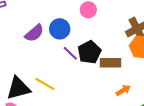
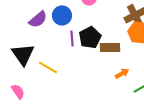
purple line: (70, 53) -> (72, 38), turned 42
black triangle: (18, 88) -> (23, 54), moved, turned -50

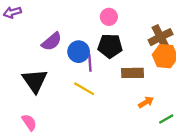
blue circle: (62, 15) -> (79, 52), moved
black pentagon: (90, 37) -> (110, 46), moved, turned 30
yellow line: (48, 67) -> (84, 89), moved

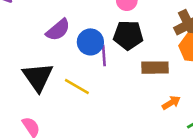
yellow line: (84, 89) -> (77, 86), moved

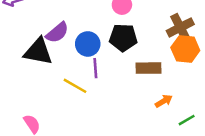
purple line: (104, 55) -> (95, 68), moved
black triangle: (38, 77) -> (38, 52), moved, turned -44

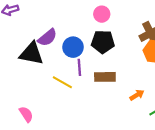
brown rectangle: (149, 68) -> (105, 77), moved

